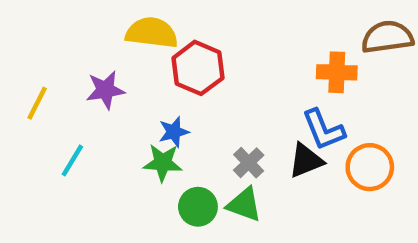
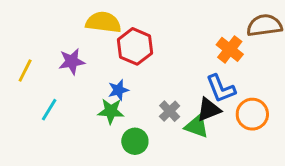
orange cross: (337, 72) -> (230, 49), turned 36
green triangle: (244, 205) -> (197, 126), moved

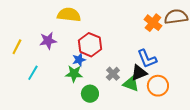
red hexagon: (135, 46) -> (90, 45), moved
orange cross: (230, 49) -> (153, 23), moved
orange circle: (252, 114) -> (158, 86), moved

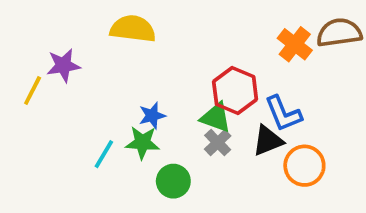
purple star: (48, 41) -> (63, 65), moved
red hexagon: (90, 45) -> (235, 90), moved
cyan line: (33, 73) -> (104, 154), moved
green triangle: (131, 84) -> (216, 117), moved

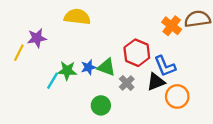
green triangle: (216, 117) -> (106, 67), moved
green star: (142, 143) -> (67, 71), moved
cyan line: (104, 154) -> (53, 81), moved

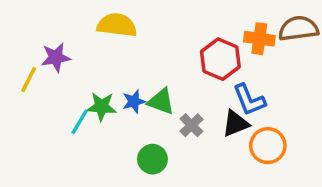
orange cross: (172, 26) -> (259, 39), turned -30
red hexagon: (137, 53) -> (220, 59), moved

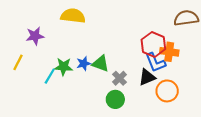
orange cross: (259, 39) -> (169, 52), moved
red hexagon: (220, 59) -> (153, 44), moved
yellow line: (29, 79) -> (18, 62), moved
green circle: (152, 159) -> (115, 99), moved

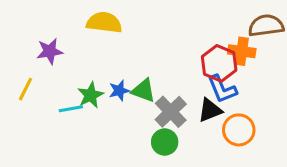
orange cross: (169, 52) -> (242, 51), moved
green star: (63, 67) -> (91, 95), turned -30
cyan line: (50, 76) -> (71, 109), turned 49
gray cross: (120, 78) -> (171, 112), size x1.5

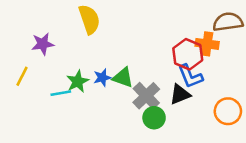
yellow semicircle: (104, 23) -> (89, 19), turned 64
orange circle: (239, 130) -> (228, 111), moved
green circle: (165, 142) -> (154, 118), moved

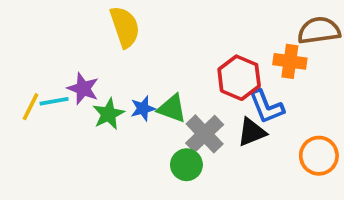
purple star: (43, 44) -> (83, 89), moved, turned 30
red hexagon: (188, 54) -> (239, 78), moved
cyan line: (61, 93) -> (54, 101), moved
green circle: (154, 118) -> (186, 165), moved

